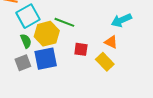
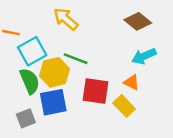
green semicircle: (26, 41) -> (30, 81), size x1.5
red square: (81, 49) -> (96, 91), size x1.6
gray square: (23, 63) -> (26, 118), moved

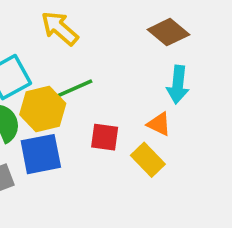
cyan arrow: (144, 56) -> (178, 85), turned -60
green line: (76, 59) -> (75, 88), turned -45
red square: (96, 91) -> (105, 137), size x0.7

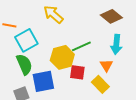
green line: (75, 88) -> (81, 46), moved
yellow hexagon: (43, 109) -> (62, 57), moved
orange triangle: (159, 124) -> (106, 65), turned 32

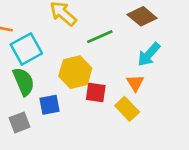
cyan arrow: (116, 44) -> (149, 54), turned 36
green line: (81, 46) -> (100, 37), moved
blue square: (43, 81) -> (49, 105), size x0.7

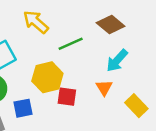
yellow rectangle: (127, 109) -> (136, 106), moved

